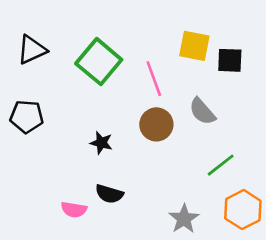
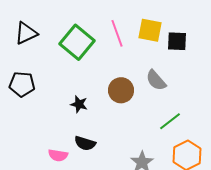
pink line: (154, 79) -> (117, 33), moved

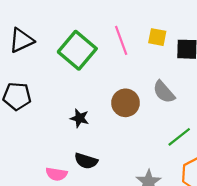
yellow square: (150, 30) -> (157, 37), size x0.7

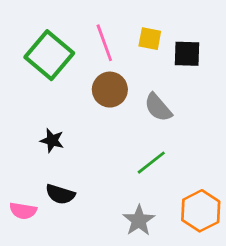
brown circle: (126, 103) -> (110, 90), moved
green line: (179, 137) -> (151, 163), moved

